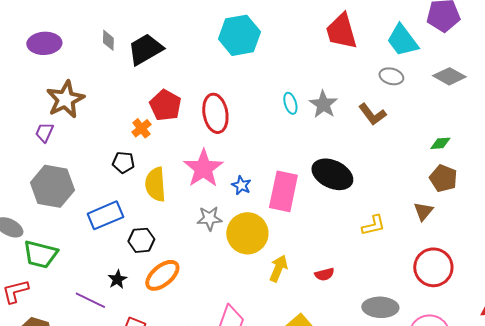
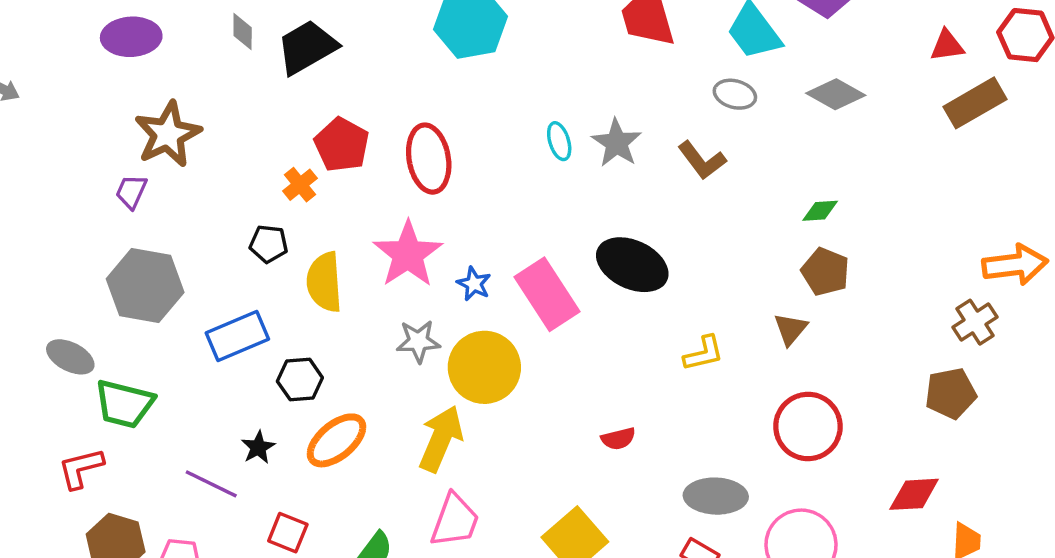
pink rectangle: (283, 191) -> (547, 294), turned -45
yellow arrow: (278, 268) -> (441, 439), moved, size x1.4

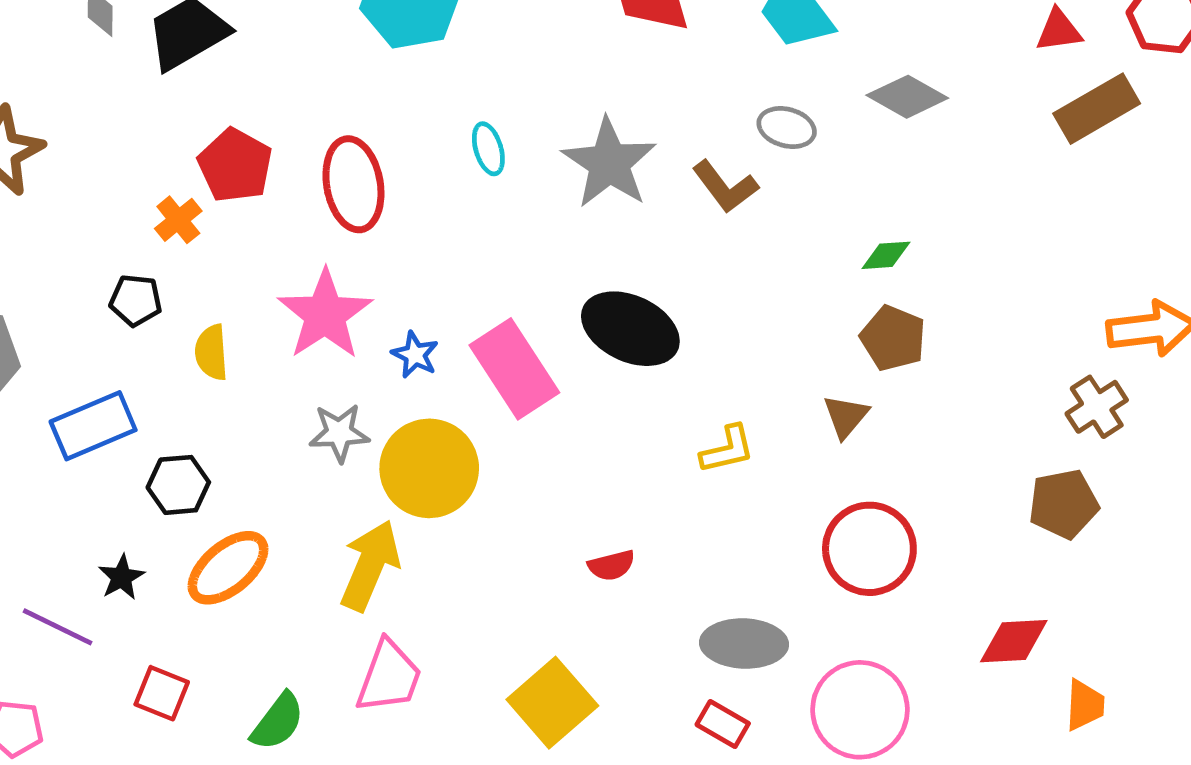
gray ellipse: (735, 94) -> (787, 128), moved
cyan ellipse: (559, 141) -> (488, 149), moved
gray star: (617, 143) -> (609, 163), size x1.4
yellow semicircle: (324, 282) -> (211, 352), size x0.7

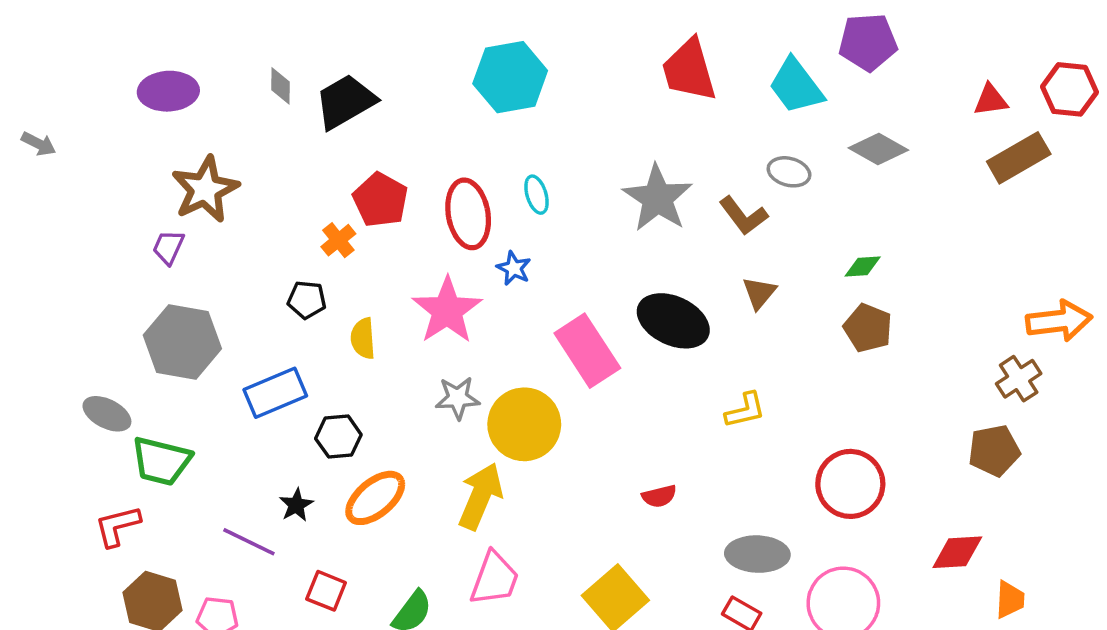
cyan ellipse: (488, 149) -> (537, 195), moved
blue star: (415, 355) -> (514, 268), moved
brown triangle: (846, 416) -> (759, 293), moved

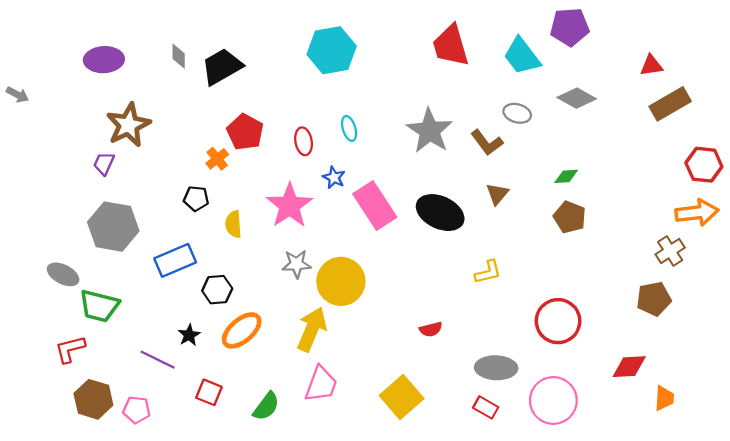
red hexagon: (1070, 89) -> (704, 165), moved
red ellipse: (468, 214) -> (304, 141), size x0.6
pink rectangle: (587, 351) -> (375, 206), moved

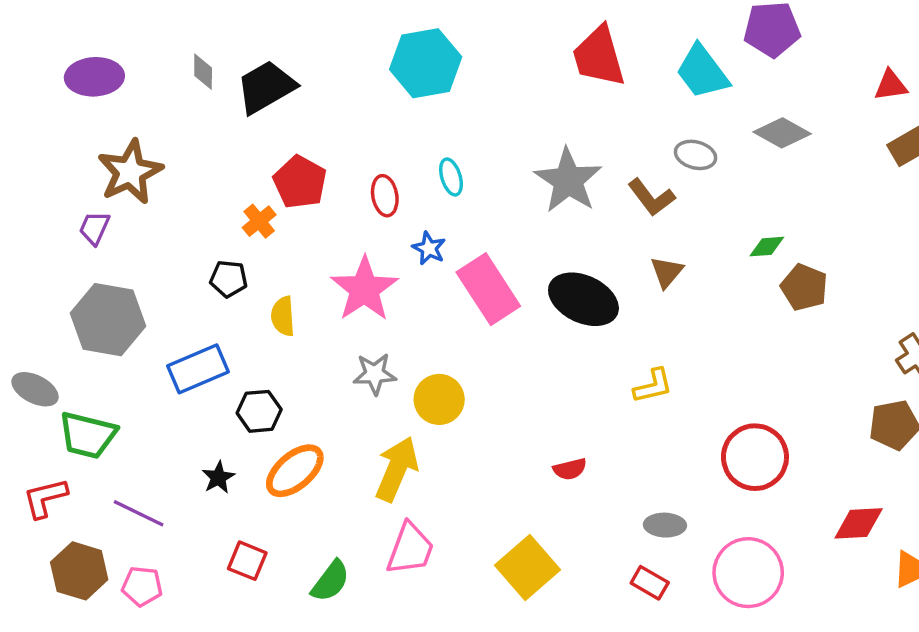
brown pentagon: (570, 217) -> (804, 287), moved
yellow circle: (341, 281) -> (439, 399), size x0.7
purple line: (158, 360) -> (139, 513), moved
gray ellipse: (496, 368) -> (665, 525), size x0.7

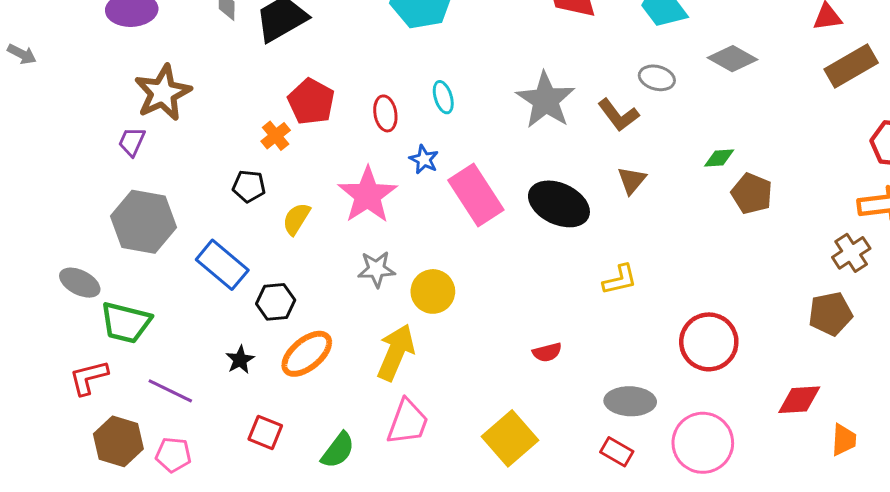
yellow semicircle: (283, 316) -> (296, 219), turned 36
blue rectangle: (198, 369) -> (222, 265), turned 63
gray ellipse: (665, 525) -> (630, 401), size x1.4

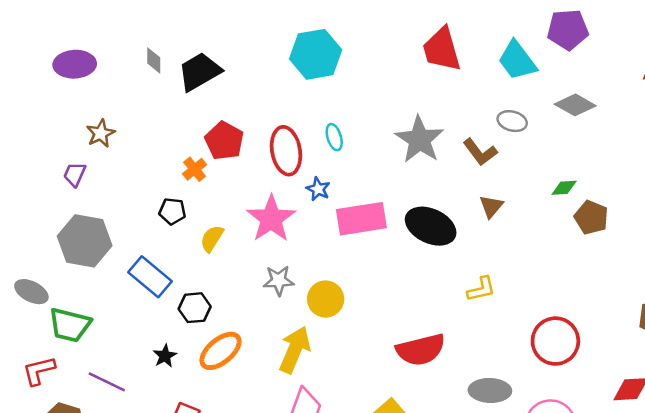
brown star: (163, 93) -> (101, 133), size x0.6
red ellipse: (385, 113) -> (286, 151), size x1.6
pink rectangle: (476, 195) -> (361, 219), turned -66
red semicircle: (547, 352) -> (421, 350), size x2.0

